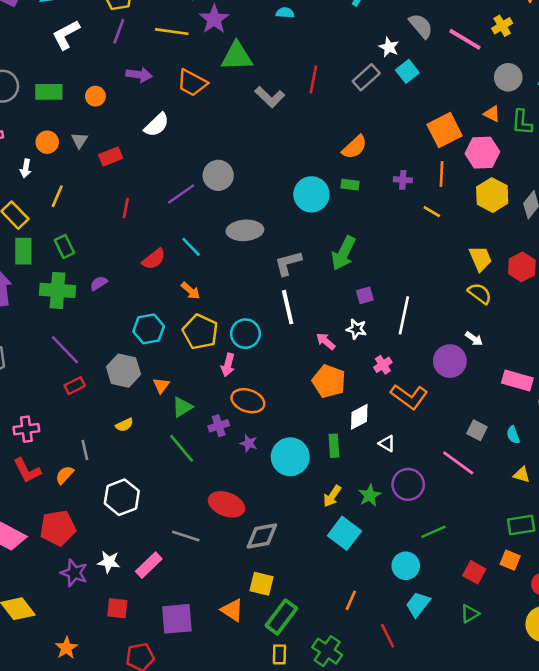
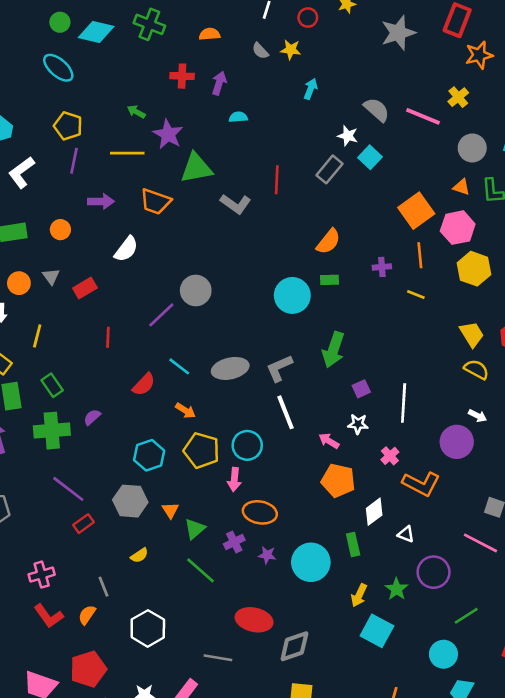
gray ellipse: (245, 230) -> (230, 368), moved

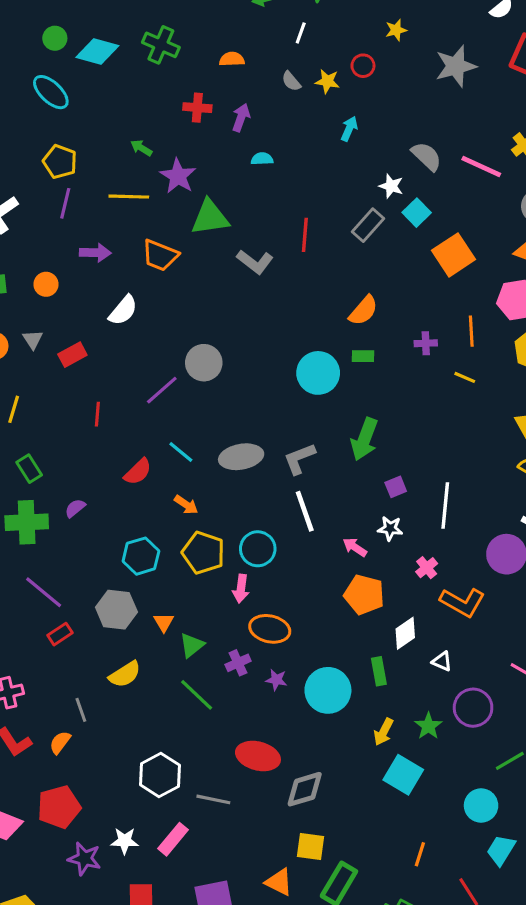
red circle: (308, 18) -> (363, 66), moved
orange square: (416, 211) -> (454, 255), moved
yellow semicircle: (139, 555) -> (125, 674), size x1.5
white hexagon: (148, 628) -> (160, 775), moved

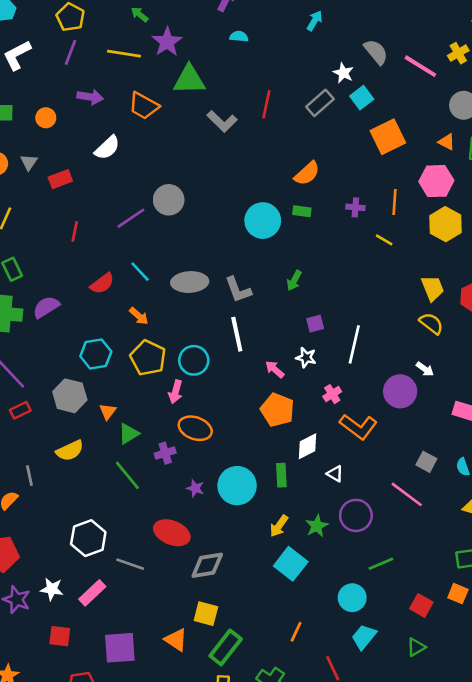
green arrow: (364, 439) -> (294, 281), size x0.6
gray L-shape: (299, 459) -> (238, 290), turned -96
purple semicircle: (75, 508) -> (46, 307), size x1.5
purple star: (276, 680) -> (195, 488), moved

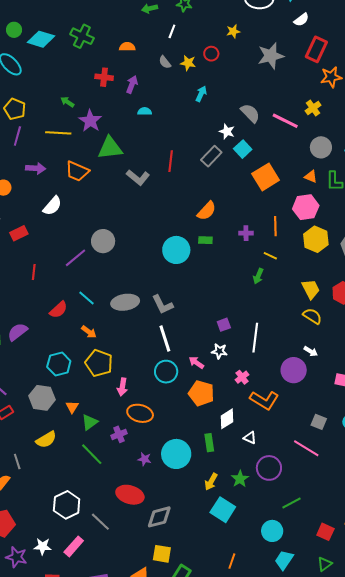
green arrow: (294, 281) -> (258, 276), moved
cyan circle: (194, 360) -> (166, 372), moved
gray line: (130, 564) -> (100, 522), turned 30

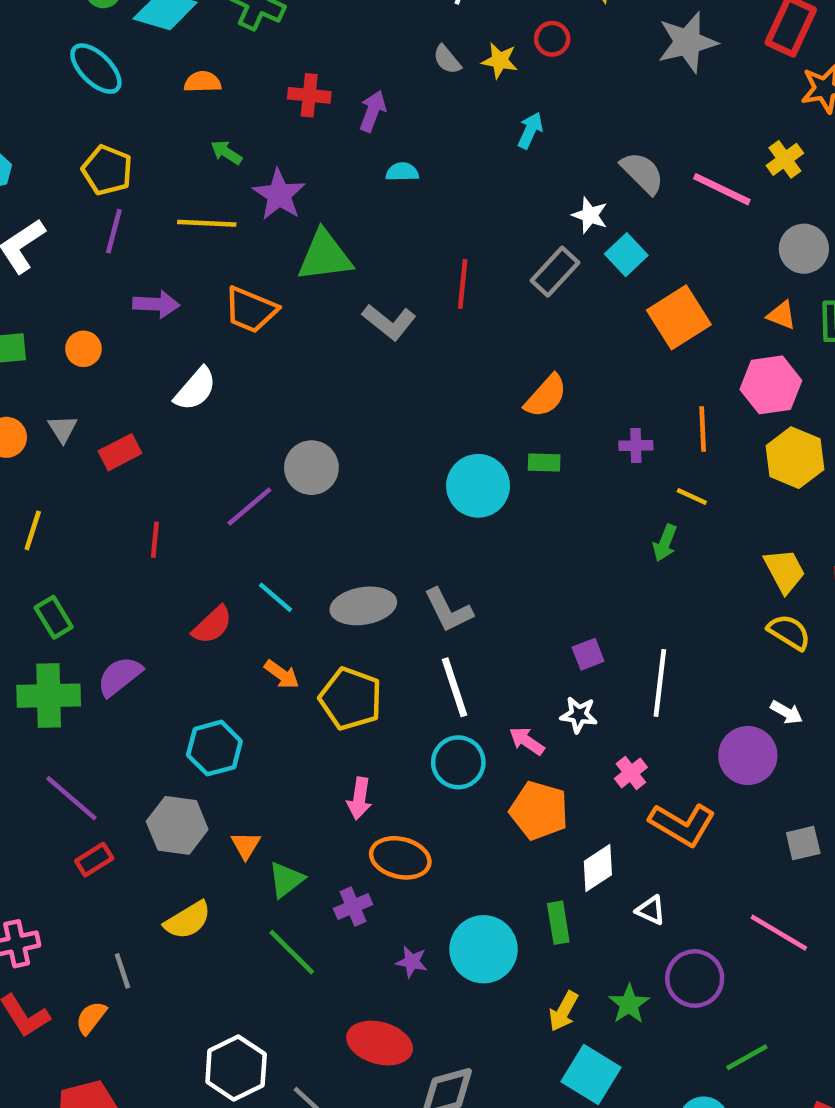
orange semicircle: (127, 47) -> (203, 82), moved
yellow pentagon: (99, 363) -> (351, 699), moved
gray square: (319, 422) -> (803, 843), moved, turned -35

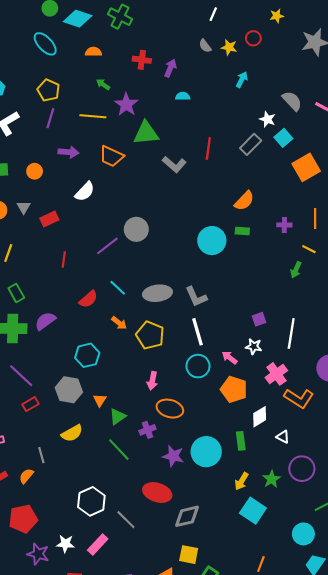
pink cross: (631, 773) -> (276, 374), size x1.5
purple star: (412, 962) -> (173, 456), size x1.5

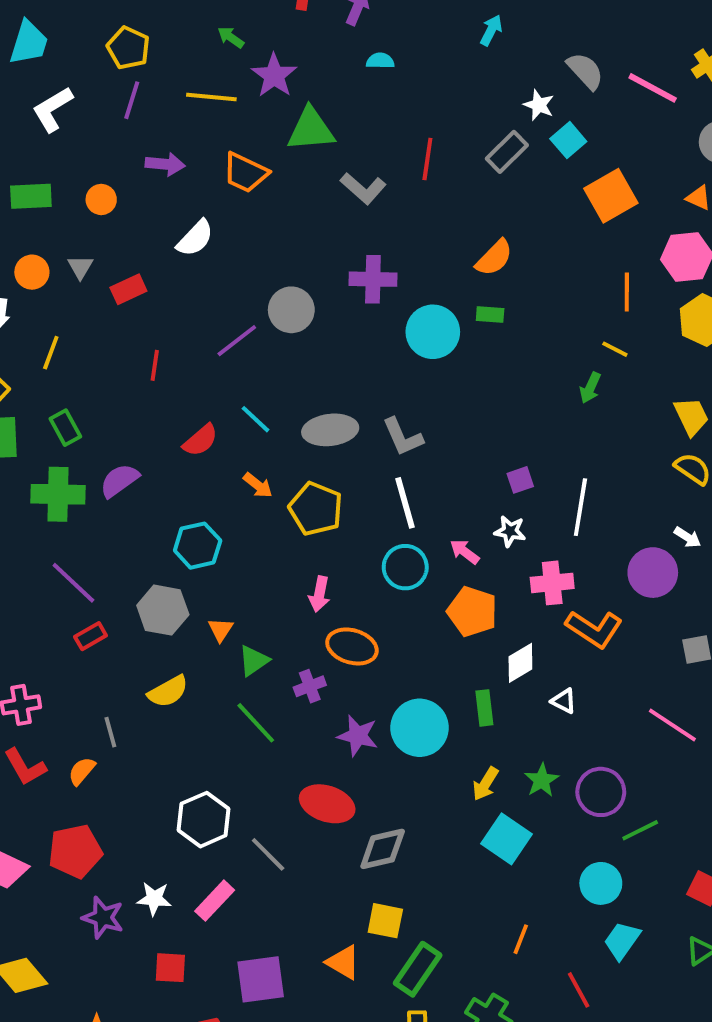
purple cross: (284, 225) -> (373, 279), moved, size x1.6
pink cross: (276, 374) -> (552, 583), turned 30
purple circle: (302, 469) -> (601, 792), moved

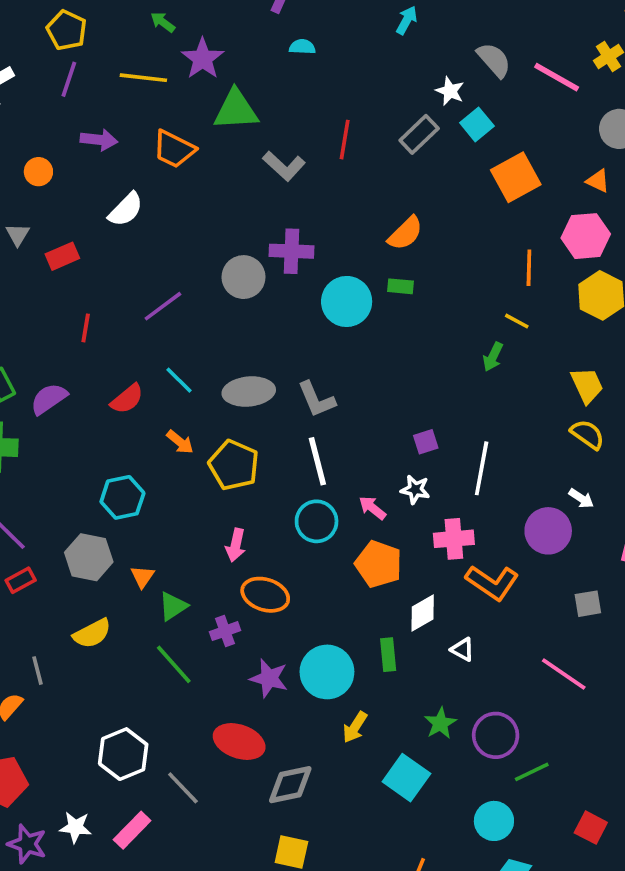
gray circle: (291, 310) -> (244, 277), moved
purple semicircle: (119, 481) -> (49, 399), moved
yellow arrow: (485, 784) -> (355, 727), moved

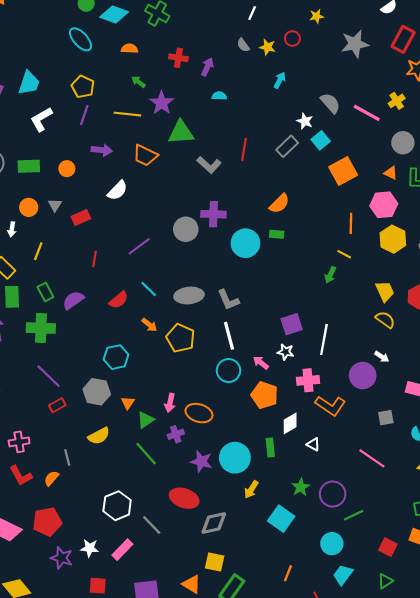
purple square: (426, 442) -> (292, 324), size x1.5
pink arrow: (236, 545) -> (170, 403), moved

